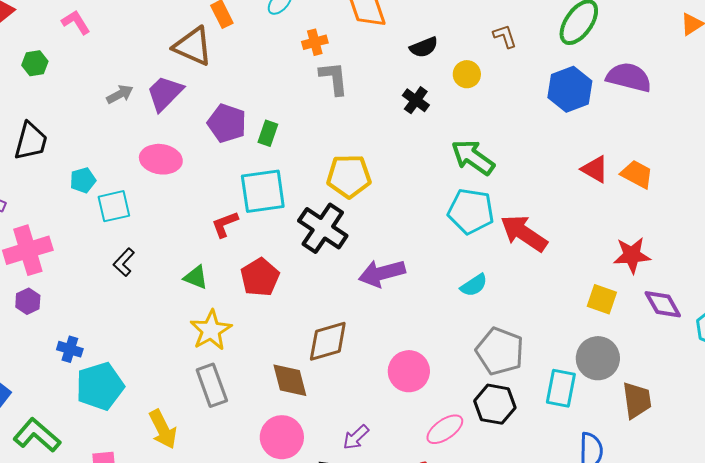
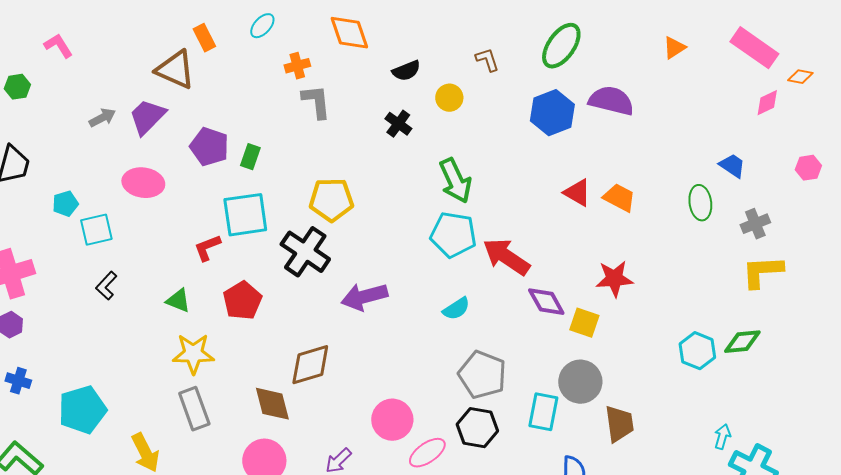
green arrow: (473, 157) -> (455, 181), turned -150
purple diamond: (663, 304) -> (546, 302), moved
yellow star: (211, 330) -> (193, 354), turned 30
blue cross: (70, 349) -> (18, 381), moved
pink circle: (409, 371) -> (392, 420), moved

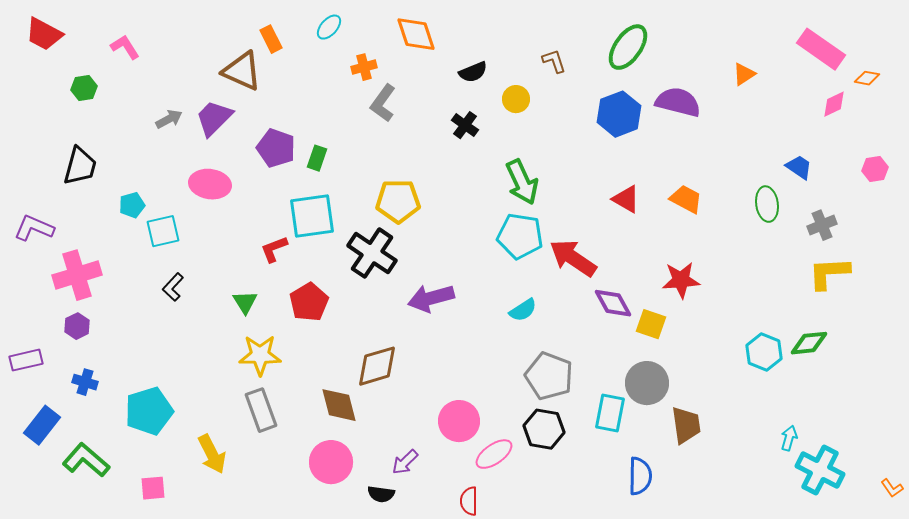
orange triangle: (674, 48) -> (744, 74), moved
gray L-shape: (316, 102) -> (383, 103), turned -138
red triangle: (577, 193) -> (626, 199), moved
green triangle: (178, 301) -> (245, 302), turned 36

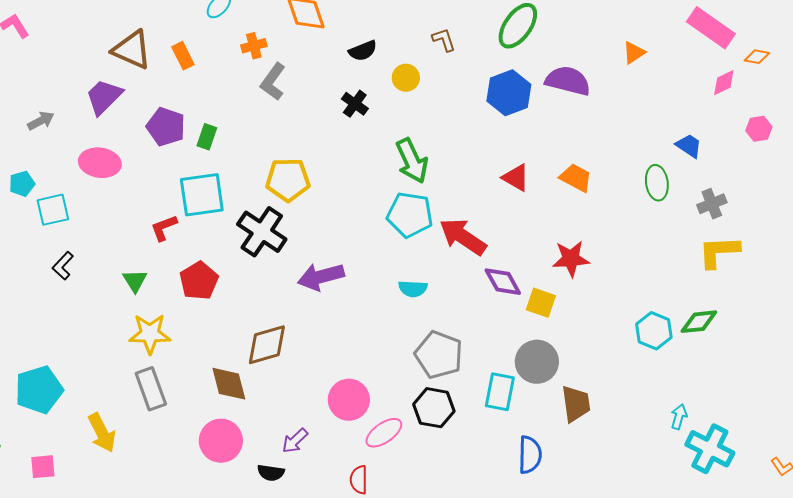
orange rectangle: (271, 39) -> (183, 56), moved
gray arrow: (169, 119) -> (41, 121), moved
pink hexagon: (875, 169) -> (759, 129), moved
cyan semicircle: (523, 310) -> (413, 289), turned 36

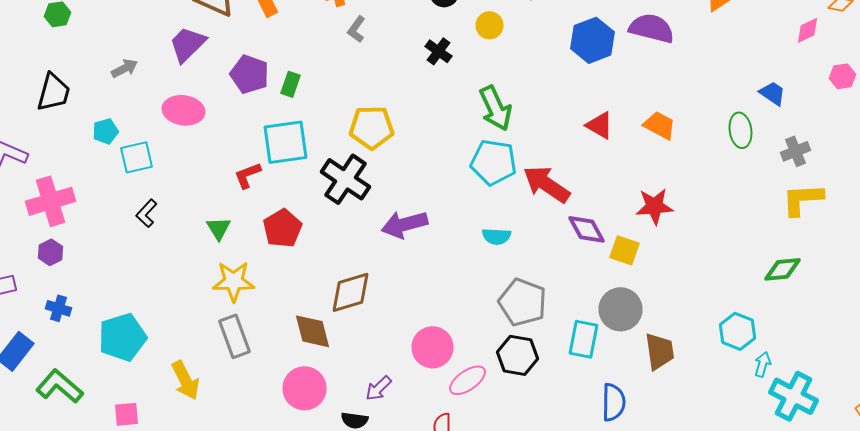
gray L-shape: (273, 82) -> (356, 29), size x0.7
cyan hexagon: (654, 331) -> (738, 331), moved

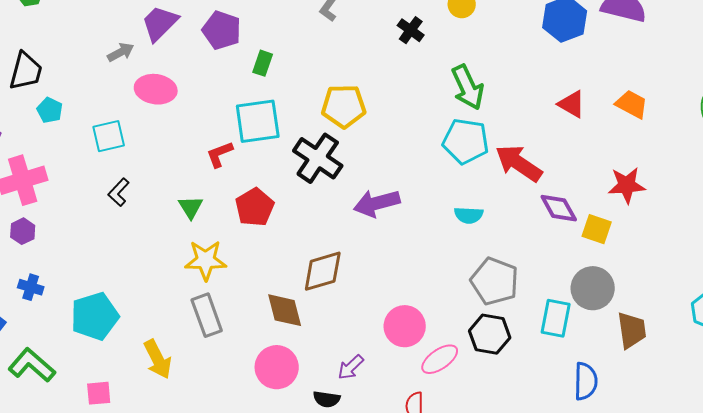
gray arrow: (124, 68) -> (121, 52), moved
purple pentagon: (250, 74) -> (222, 30), moved
cyan pentagon: (106, 131) -> (50, 110), moved, turned -30

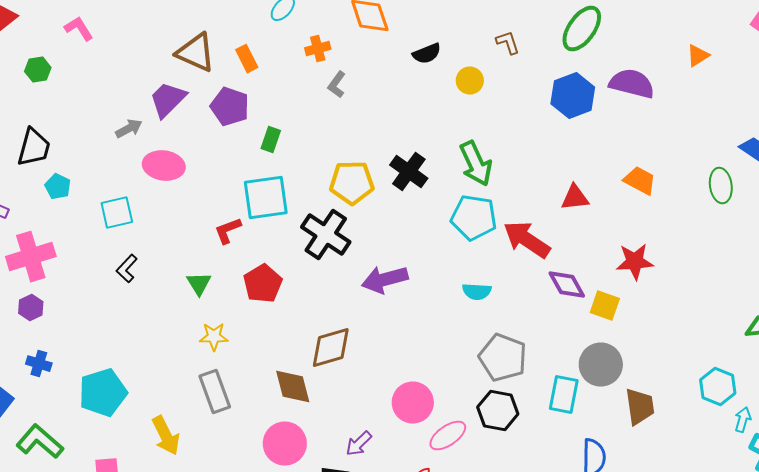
black cross: (411, 30) -> (409, 172), moved, size x1.4
red triangle: (572, 104) -> (575, 198), moved, turned -36
yellow star: (206, 260) -> (214, 337), size x0.7

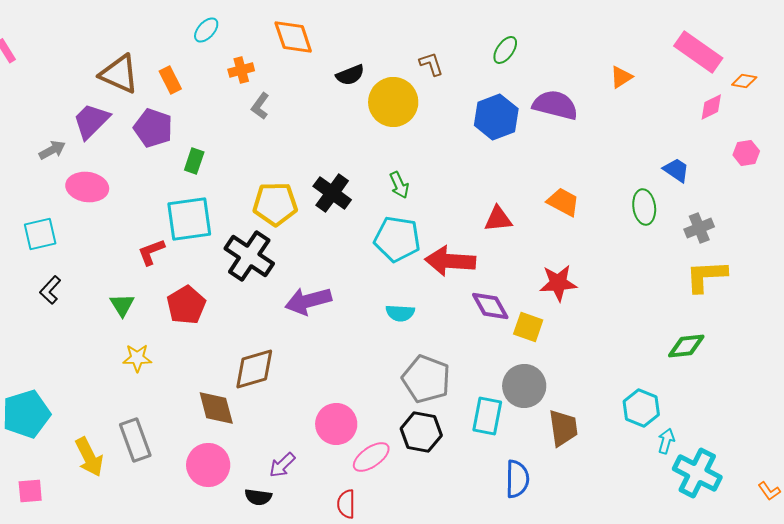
green ellipse: (582, 29) -> (505, 50), size x0.6
yellow circle: (470, 81) -> (393, 102), size x1.8
green arrow: (476, 164) -> (399, 185), size x0.6
red arrow: (527, 240) -> (450, 261), turned -30
gray rectangle: (215, 392) -> (135, 440), moved

